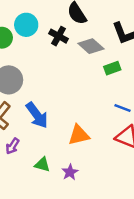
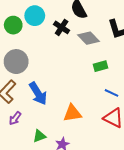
green rectangle: (112, 68) -> (100, 66), moved
green triangle: (42, 165) -> (39, 136), turned -40

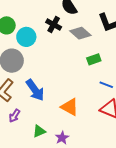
cyan circle: (35, 16) -> (26, 37), moved
orange triangle: (72, 113) -> (70, 107), turned 42

